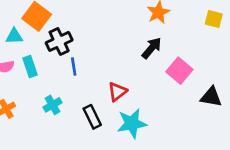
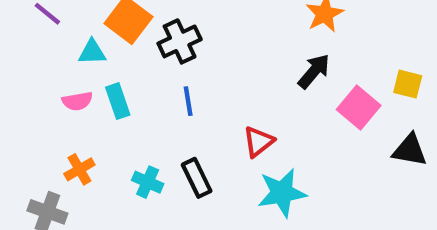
yellow square: (214, 19) -> (408, 84), moved
black cross: (59, 41) -> (180, 41), moved
cyan cross: (53, 105) -> (148, 182), moved, turned -36
black rectangle: (92, 117) -> (197, 178), moved

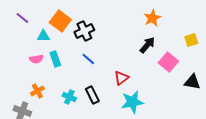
yellow square: (408, 84) -> (191, 40), moved, turned -32
blue line: (188, 101) -> (88, 59), turned -40

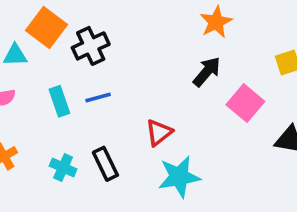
cyan rectangle: (55, 59) -> (59, 101), moved
blue line: (88, 59) -> (98, 98), turned -56

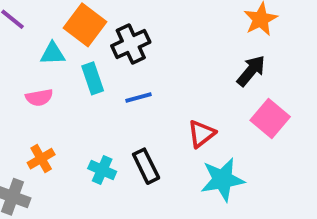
cyan rectangle: (59, 101) -> (93, 78), moved
pink square: (245, 103) -> (270, 118), moved

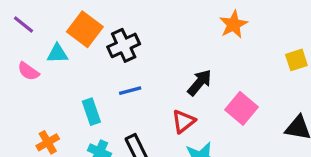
black arrow: (251, 71) -> (200, 83), moved
cyan rectangle: (93, 78) -> (91, 112), moved
pink semicircle: (39, 97) -> (28, 71), moved, turned 45

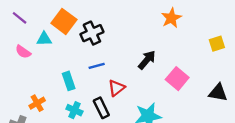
red triangle: (183, 121) -> (116, 88), moved

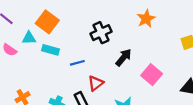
black cross: (92, 33) -> (101, 33), moved
cyan rectangle: (69, 81) -> (50, 50), moved, turned -56

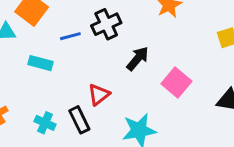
cyan rectangle: (50, 50) -> (41, 63), moved
blue line: (77, 63) -> (70, 36), moved

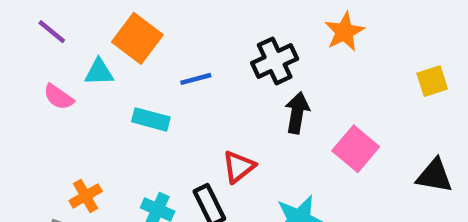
black cross: (106, 24) -> (275, 61), moved
black arrow: (138, 59) -> (297, 113), turned -30

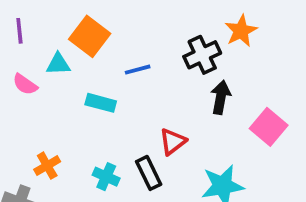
purple line: (52, 32) -> (19, 31), turned 45
orange star: (344, 32) -> (241, 31), moved

